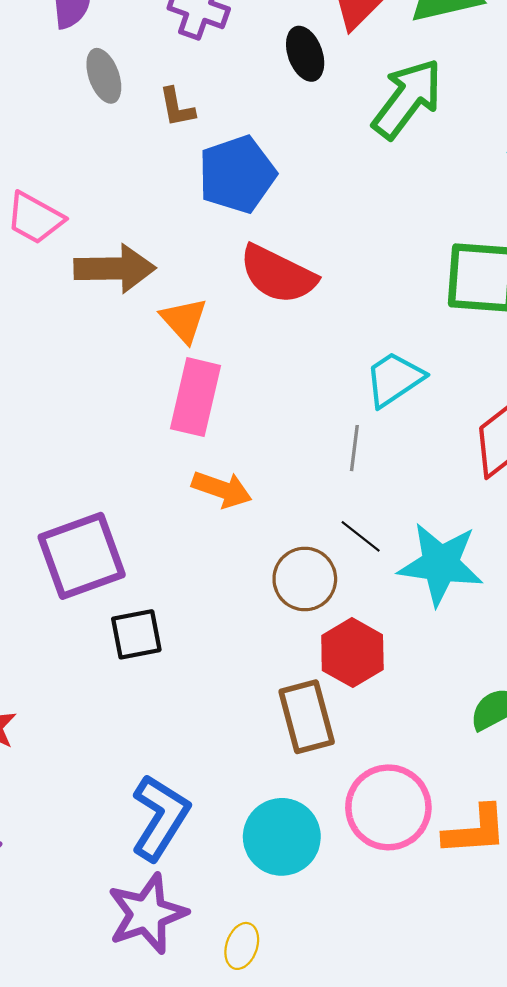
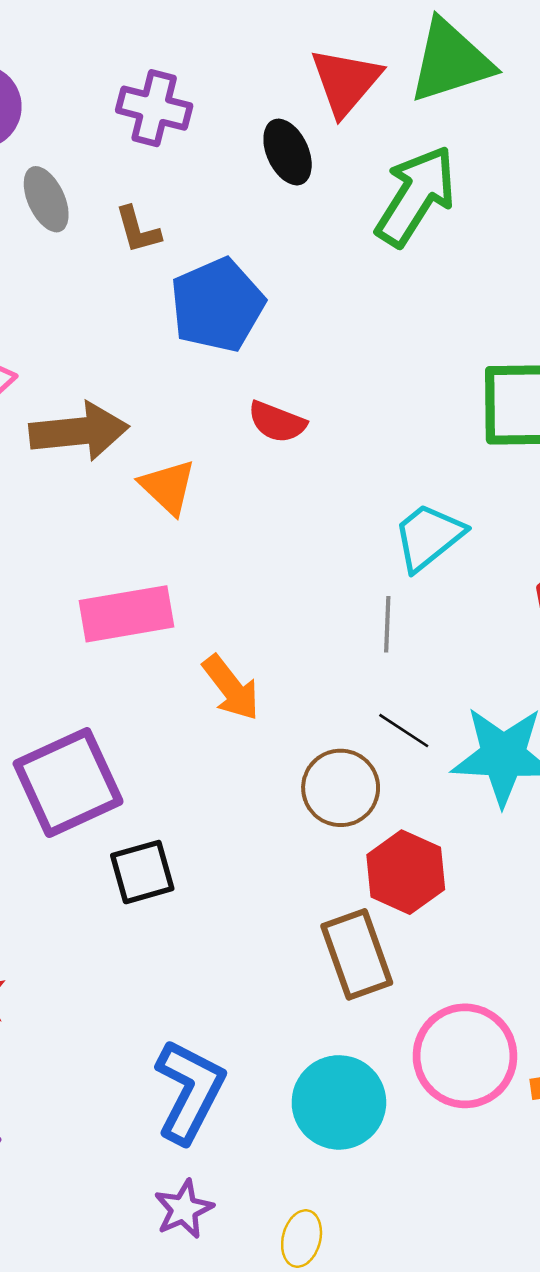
red semicircle: (278, 274) -> (277, 422), size x0.6
pink rectangle: (195, 397) -> (127, 614), moved, turned 72
orange arrow: (222, 489) -> (231, 688), turned 38
purple star: (147, 914) -> (184, 1209), size x0.6

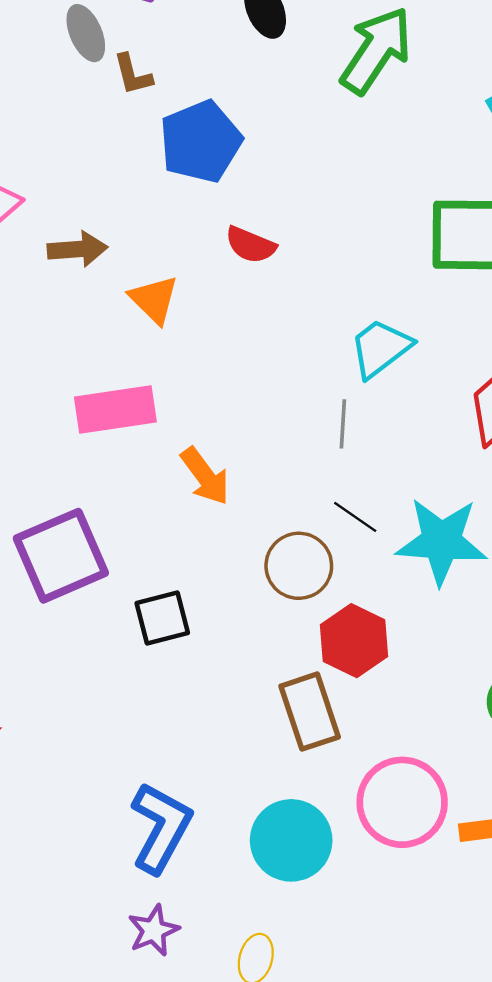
gray ellipse: (46, 199) -> (86, 33), moved
brown arrow: (79, 431) -> (77, 249), size x0.7
black square: (142, 872) -> (162, 618), moved

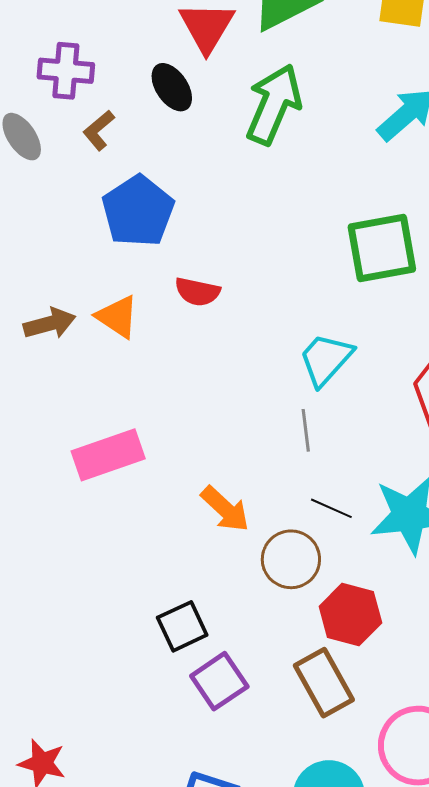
brown L-shape: (133, 74) -> (99, 130), moved, turned 75
orange triangle: (154, 300) -> (117, 317), moved
orange arrow: (205, 476) -> (225, 509), moved
purple square: (61, 556) -> (219, 681), moved, size x0.7

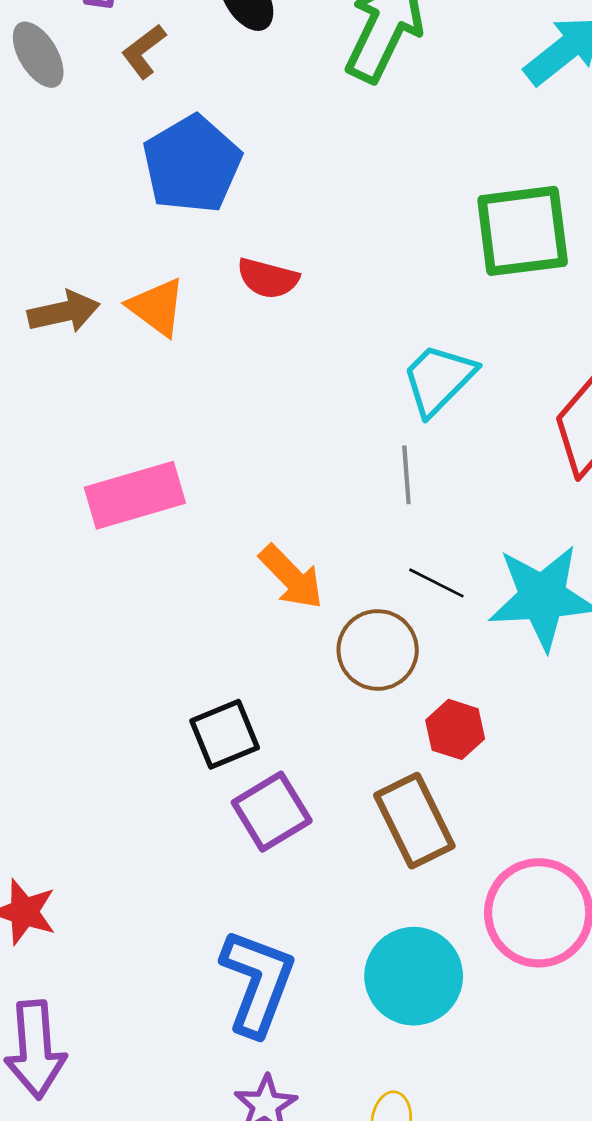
red hexagon: (350, 615) -> (455, 729), size x0.7

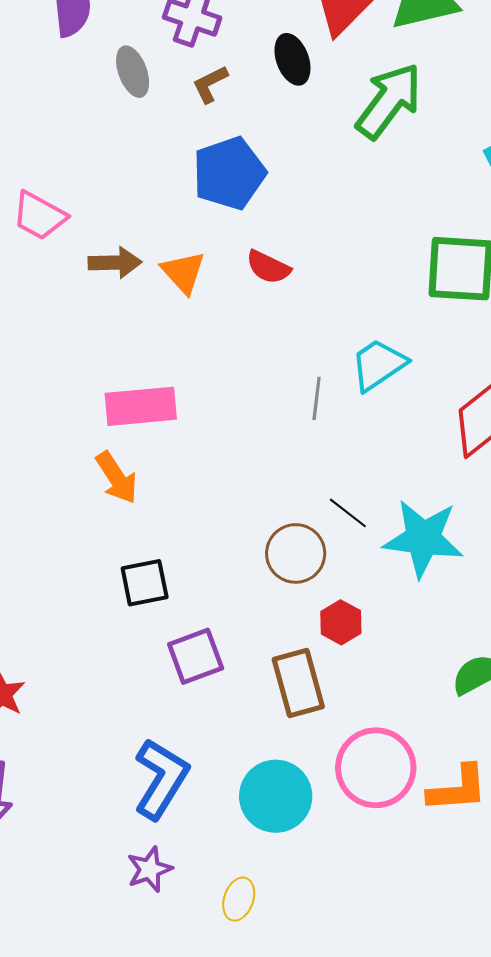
gray line: (406, 475) -> (317, 398), moved
orange arrow: (291, 577) -> (117, 478), moved
black square: (225, 734) -> (145, 583), moved

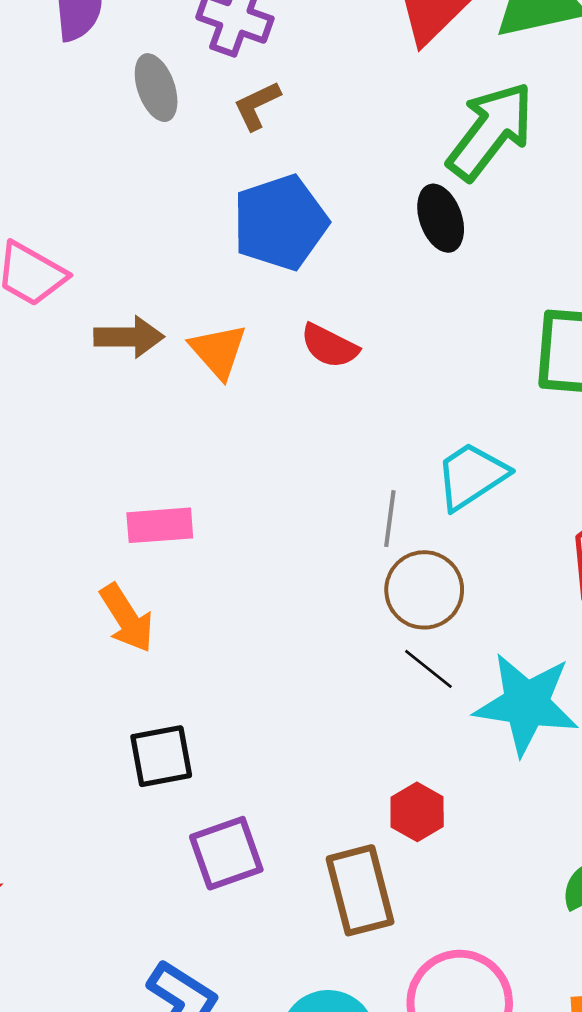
black ellipse: (292, 59) -> (441, 218), moved
pink rectangle: (141, 406) -> (160, 525), size x0.7
brown circle: (296, 553) -> (424, 590), moved

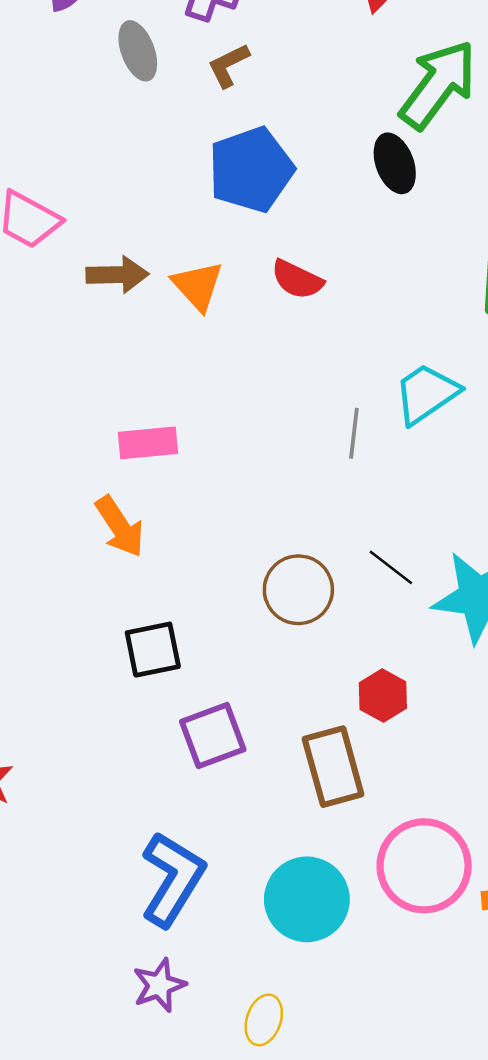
brown circle: (424, 590) -> (298, 590), moved

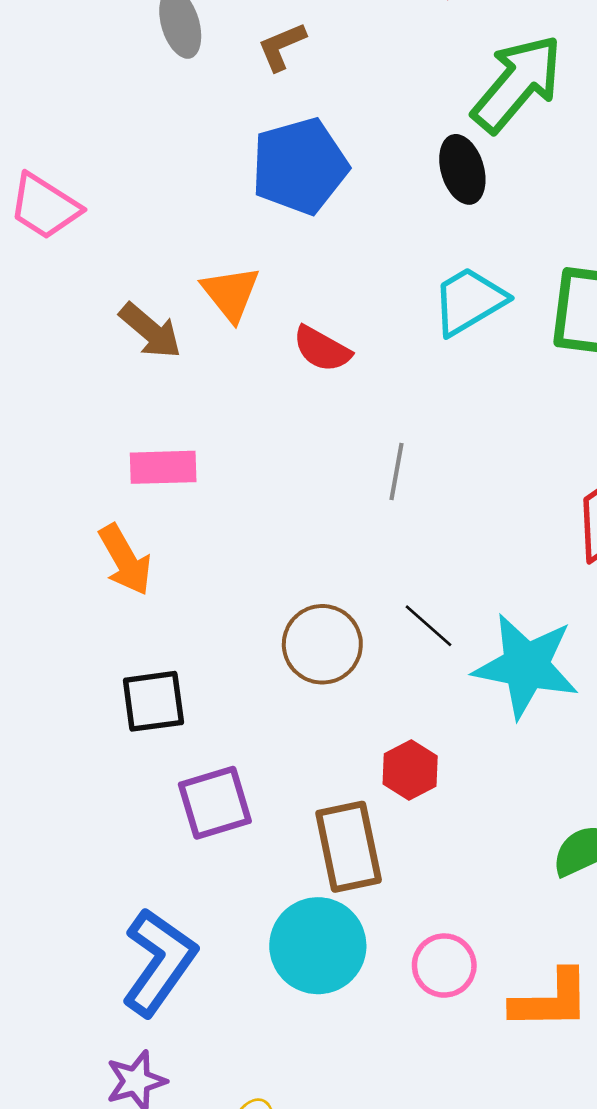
brown arrow: (117, 275) -> (150, 331), moved, turned 38
red semicircle: (297, 280) -> (322, 349), moved
cyan trapezoid: (426, 394) -> (469, 301), moved
pink circle: (424, 866) -> (444, 966), size x0.6
cyan circle: (307, 899) -> (318, 946), moved

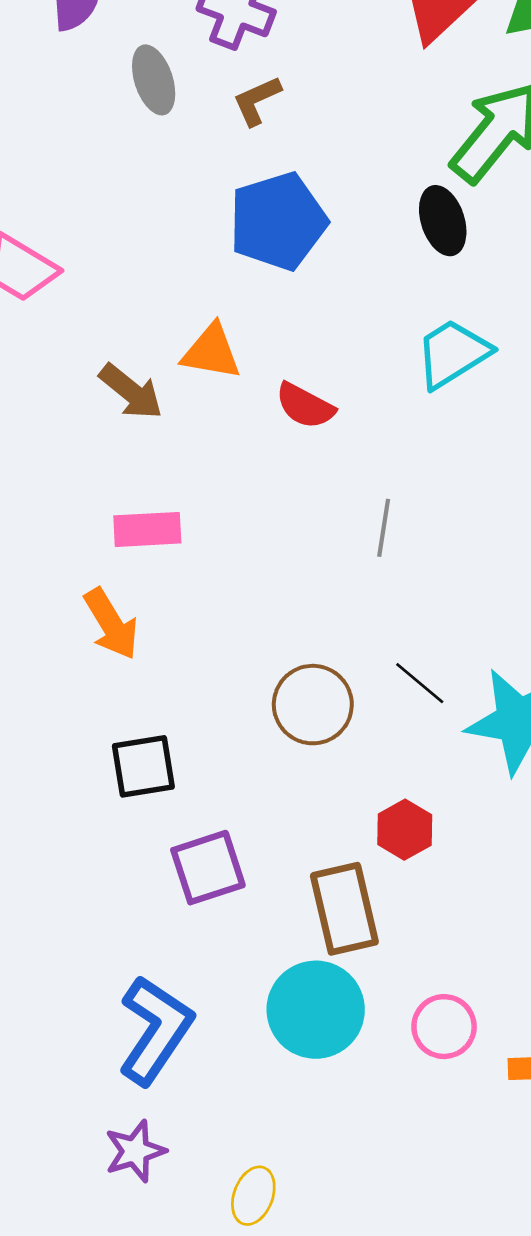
orange triangle: (231, 293) -> (211, 352), turned -40

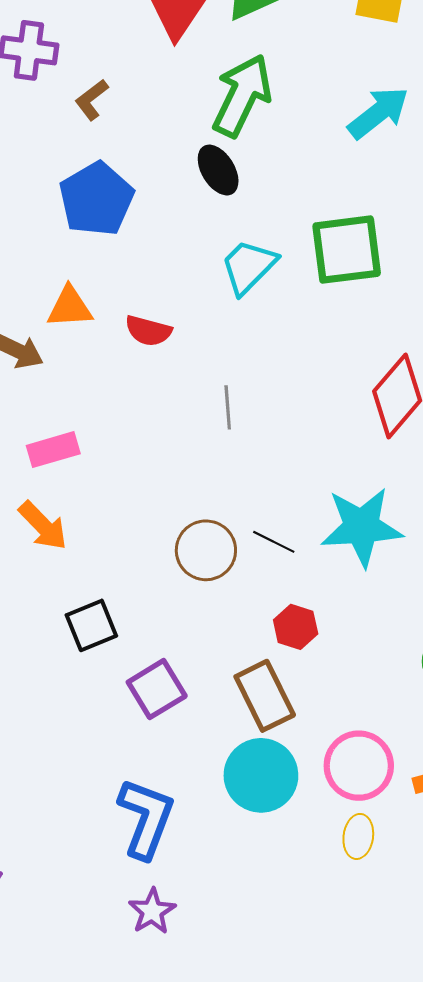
brown L-shape: (257, 101) -> (92, 100), moved
black line: (420, 683) -> (274, 542), moved
pink circle: (444, 1027) -> (359, 766), size x1.4
yellow ellipse: (253, 1196) -> (358, 836), moved

